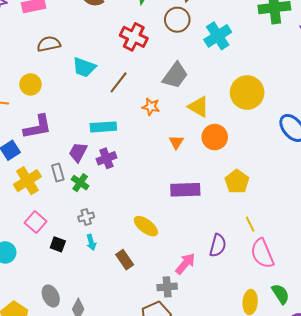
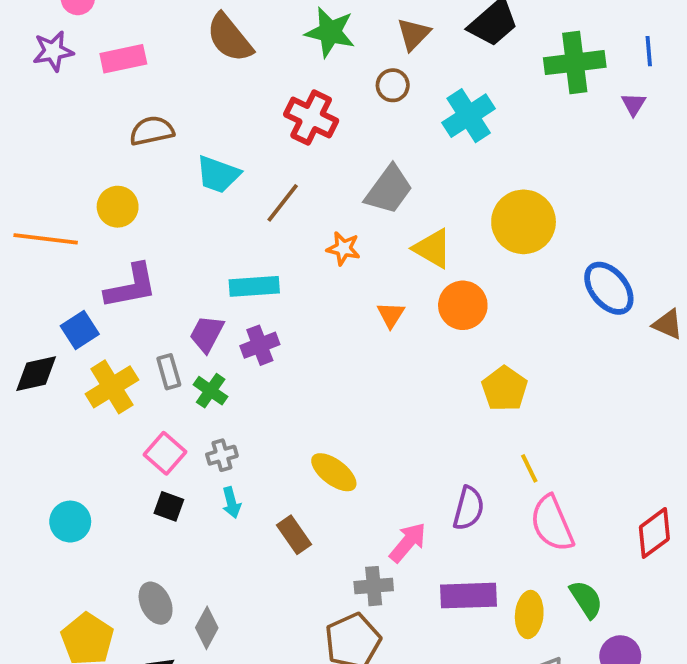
brown circle: (177, 20) -> (393, 85), size x0.7
purple rectangle: (185, 190) -> (469, 596), moved
pink square: (36, 222) -> (165, 453), moved

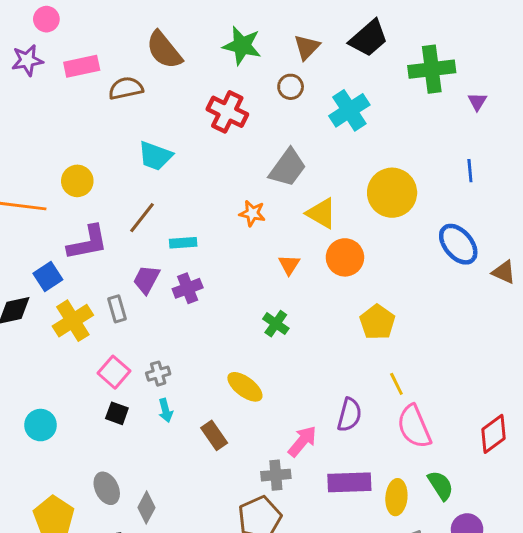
blue line: (649, 51) -> (470, 171), moved
brown semicircle: (152, 131) -> (126, 88), moved
brown line: (283, 203) -> (142, 218), moved
cyan rectangle: (254, 286) -> (183, 243), size x0.7
green cross: (211, 391) -> (276, 324), moved

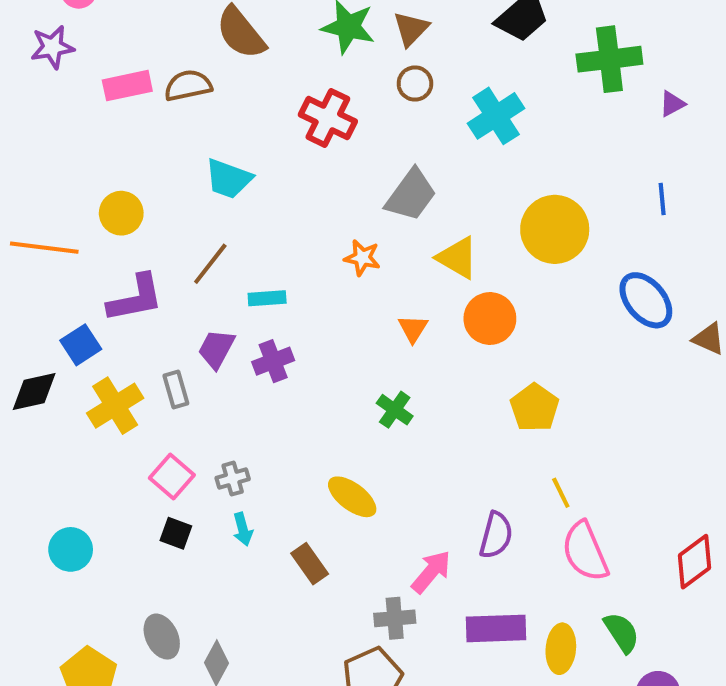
brown triangle: (307, 47) -> (411, 29), moved
pink rectangle: (82, 66) -> (127, 86), moved
purple triangle: (477, 101) -> (672, 104), turned 30

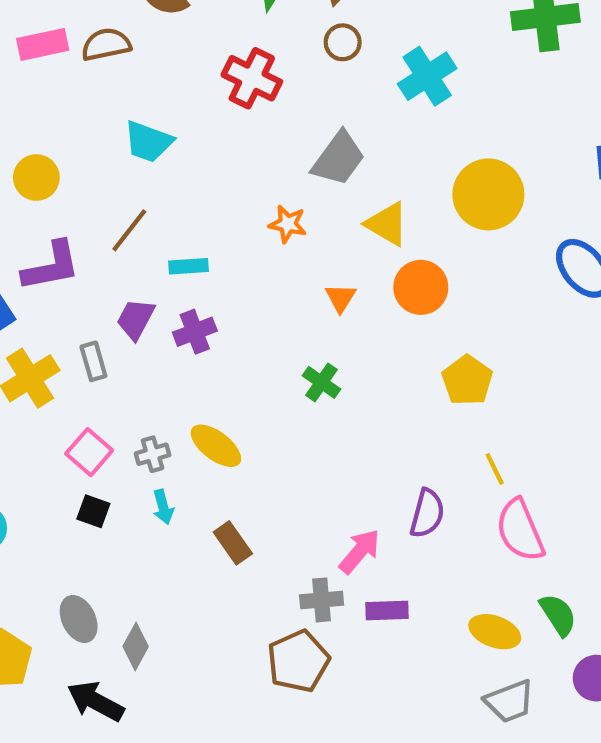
yellow ellipse: (352, 497) -> (216, 446), moved
purple rectangle: (496, 628) -> (387, 611), moved, size x0.7
yellow ellipse: (561, 649) -> (495, 632), turned -75

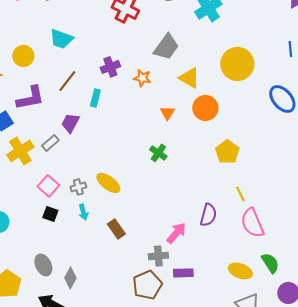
cyan trapezoid: (148, 142) -> (61, 39), moved
cyan rectangle: (188, 266) -> (95, 98), turned -72
purple cross: (195, 332) -> (110, 67), moved
gray rectangle: (93, 361) -> (50, 143), turned 66
purple rectangle: (387, 611) -> (183, 273), moved

